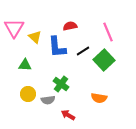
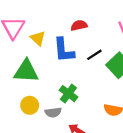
green triangle: (25, 65) -> (26, 71), size x1.6

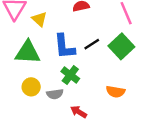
blue L-shape: (64, 50) -> (64, 46), moved
black line: (94, 55) -> (92, 44), moved

